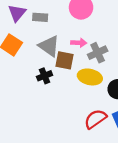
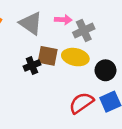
brown square: (64, 60) -> (48, 56), moved
black cross: (45, 76) -> (32, 65), moved

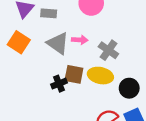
pink arrow: (63, 20) -> (80, 40), moved
gray cross: (84, 31) -> (108, 50), turned -30

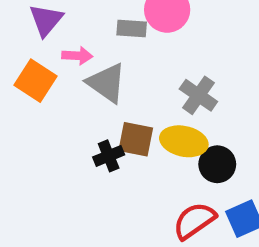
gray rectangle: (49, 13) -> (132, 28), moved
pink arrow: (80, 40) -> (77, 56), moved
black circle: (129, 88) -> (217, 164), moved

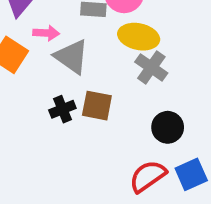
yellow ellipse: (184, 141) -> (139, 37), moved
black cross: (109, 156) -> (62, 109), moved

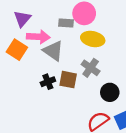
pink arrow: (46, 33) -> (38, 37), size x1.5
gray cross: (151, 67) -> (91, 68), moved

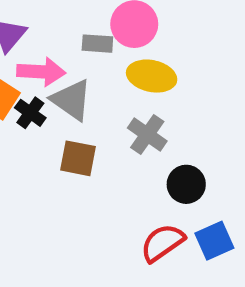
brown square: (68, 80) -> (78, 158), moved
black cross: (48, 82) -> (30, 113), moved, turned -32

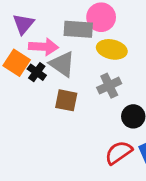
gray rectangle: (97, 44) -> (78, 29), size x1.5
gray cross: (147, 134) -> (109, 86), turned 30

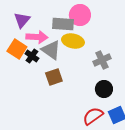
yellow ellipse: (112, 49) -> (73, 41), moved
gray cross: (109, 86) -> (102, 60), moved
brown square: (66, 100) -> (54, 77), turned -30

